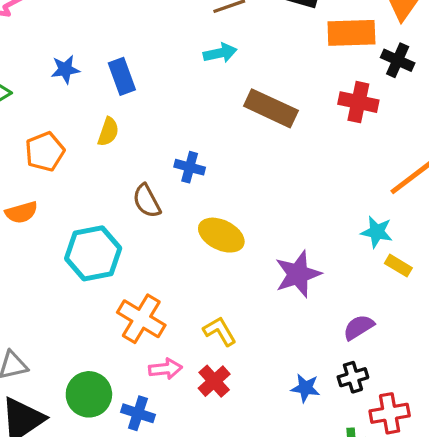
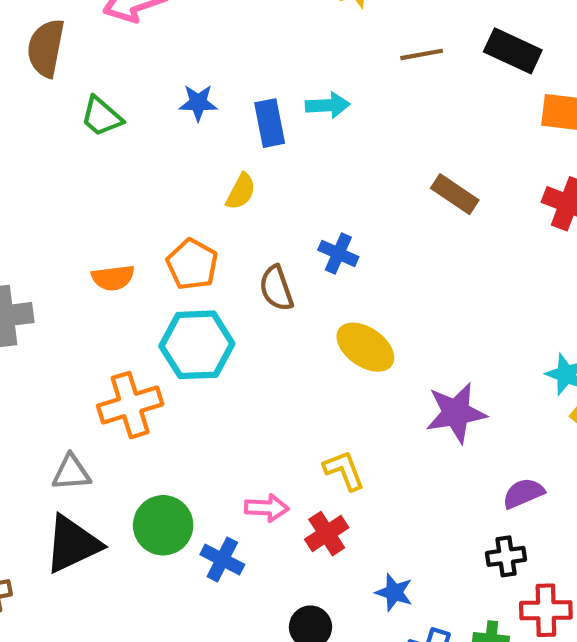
cyan arrow: (220, 53) -> (328, 105), moved
brown rectangle: (271, 108) -> (455, 194), size x0.7
orange pentagon: (45, 152) -> (192, 264), moved, turned -30
orange cross: (141, 319) -> (130, 405), moved, turned 33
blue star: (305, 388) -> (394, 592), moved

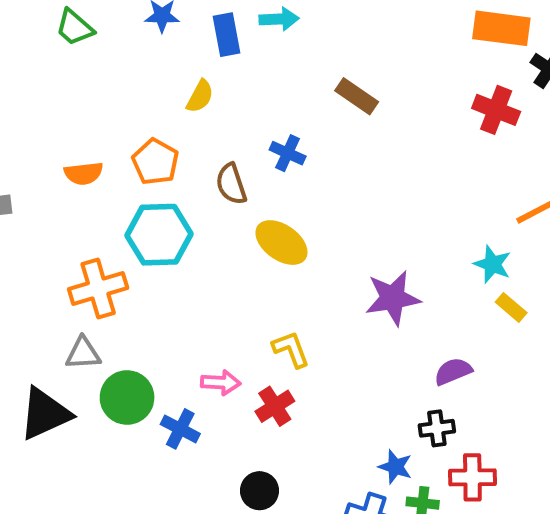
brown rectangle: (455, 194) -> (357, 96), moved
yellow ellipse: (365, 347) -> (281, 243), moved
gray triangle: (71, 472) -> (83, 353), moved
blue star: (394, 592) -> (395, 467), moved

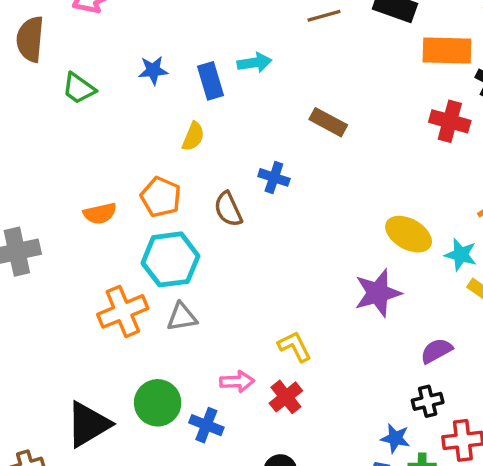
yellow ellipse: (281, 243) -> (409, 234), moved
gray triangle: (83, 353) -> (182, 317), moved

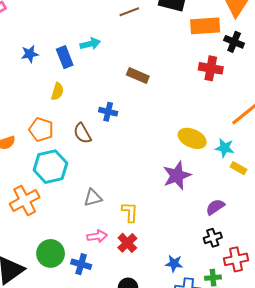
gray triangle: (182, 317) -> (93, 198), moved
yellow L-shape: (295, 346) -> (130, 212), turned 35
blue star: (395, 438) -> (174, 264), moved

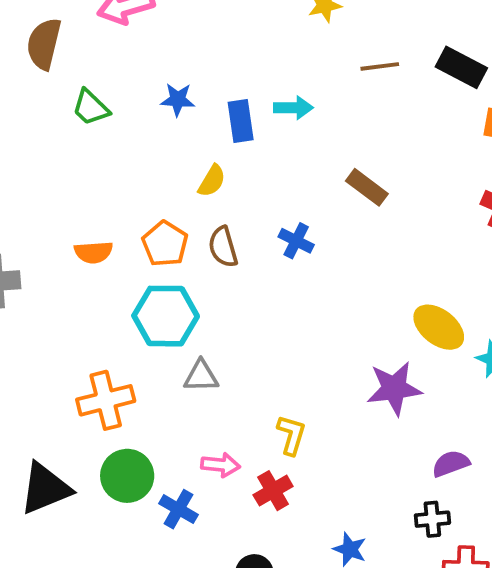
brown semicircle: (82, 133) -> (223, 247), moved
gray triangle: (93, 198) -> (201, 376), moved
orange cross: (25, 200) -> (106, 400), moved

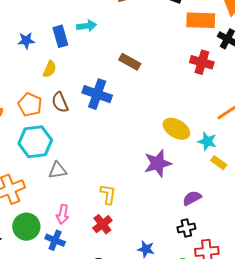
blue star: (178, 100) -> (26, 41), moved
blue cross: (296, 241) -> (97, 94), size x1.6
pink arrow: (220, 465) -> (63, 214), moved, turned 102

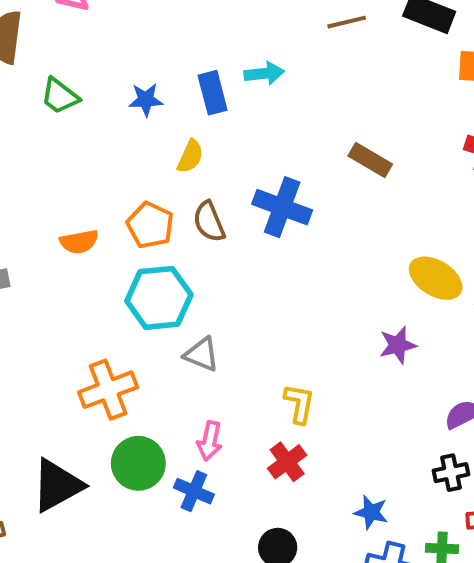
brown rectangle: (130, 62) -> (370, 160), moved
purple star: (158, 163) -> (398, 345), size x0.7
gray triangle: (58, 170) -> (202, 354), turned 30

